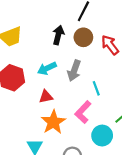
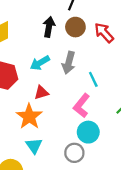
orange star: (53, 122) -> (29, 117), moved
cyan circle: (102, 136) -> (88, 132), moved

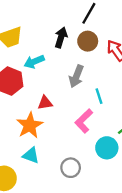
cyan arrow: (40, 63) -> (34, 62), moved
cyan circle: (88, 132) -> (107, 148), moved
cyan triangle: (34, 146) -> (31, 155), turned -42

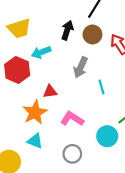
pink L-shape: (84, 121) -> (72, 119), moved, turned 75

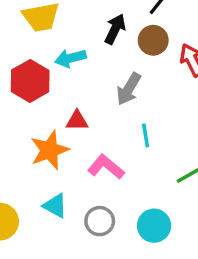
cyan line: (101, 87) -> (146, 135), moved
cyan circle: (107, 136) -> (154, 226), moved
cyan triangle: (35, 141) -> (55, 206), moved

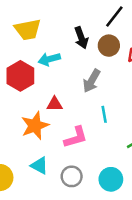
black arrow: (115, 29) -> (81, 38), turned 135
pink L-shape: (106, 167) -> (76, 137), turned 125

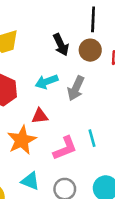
black line: (114, 16) -> (93, 19), turned -30
cyan arrow: (49, 59) -> (47, 82), moved
cyan line: (104, 114) -> (92, 138), moved

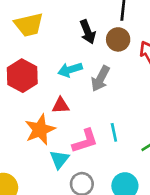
cyan triangle: (30, 181) -> (59, 159), moved, turned 42

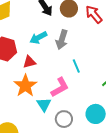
red triangle: (61, 105) -> (29, 62), moved
cyan line: (114, 132) -> (76, 66), moved

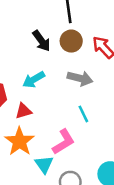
gray arrow: (62, 40) -> (80, 78), moved, turned -90

